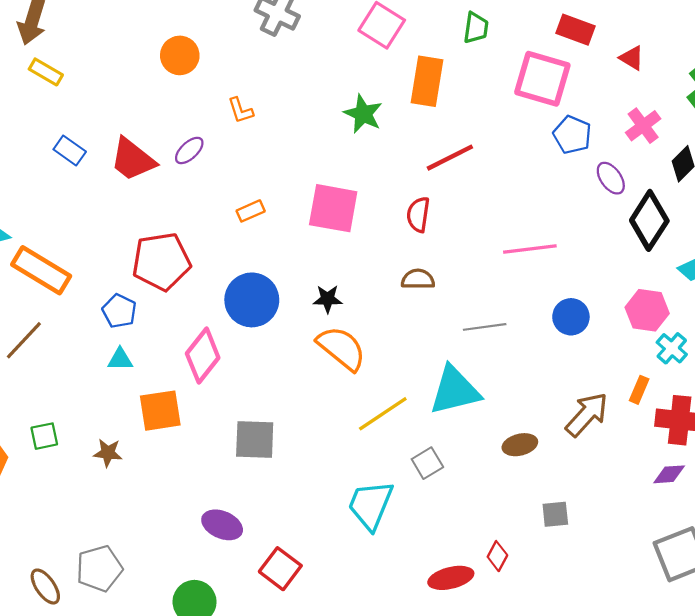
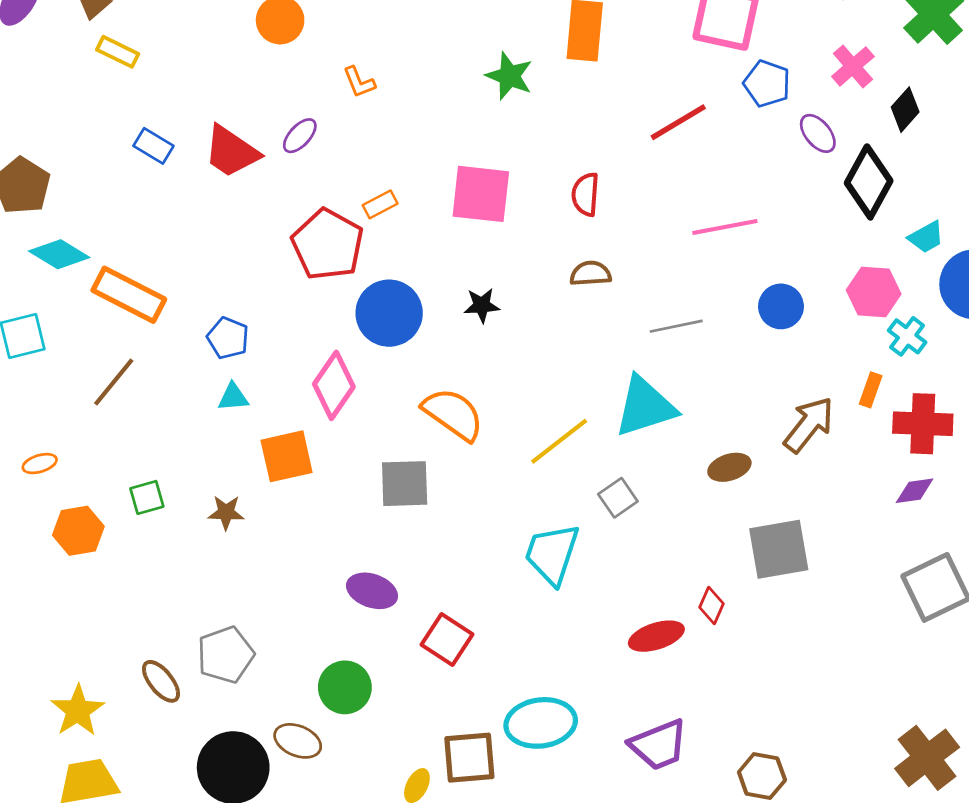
red line: (450, 158) -> (678, 122), moved
red pentagon: (161, 261) -> (328, 244), moved, turned -30
orange semicircle: (342, 348) -> (453, 414), moved
gray square: (555, 514) -> (779, 549), size x1.8

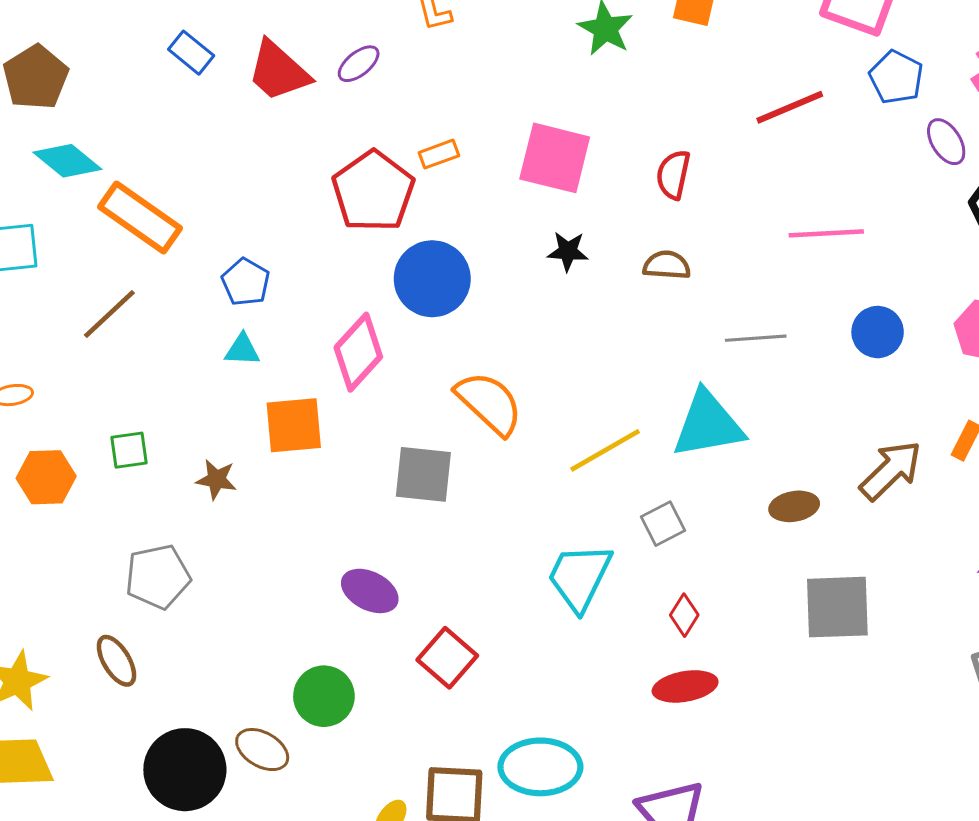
black star: (482, 305) -> (568, 251), moved
red diamond: (712, 605) -> (684, 615), moved
gray pentagon: (226, 655) -> (158, 577), moved

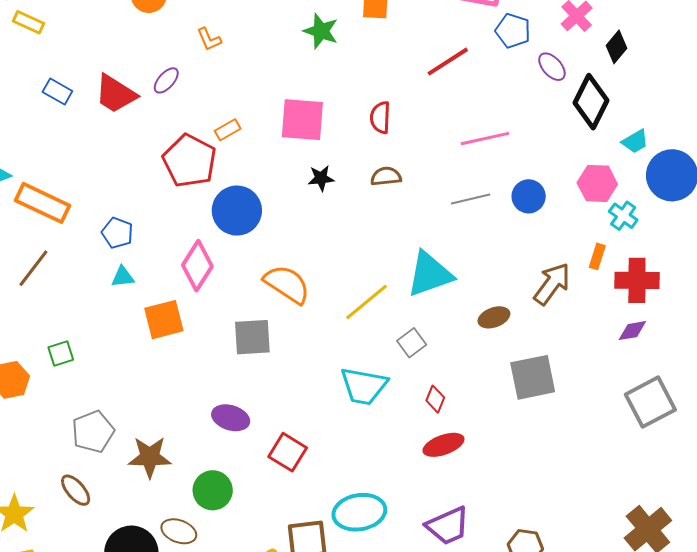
gray line: (756, 338) -> (471, 199), moved
brown star: (216, 479) -> (150, 457), moved, size x1.6
cyan trapezoid: (579, 577) -> (364, 386), turned -96

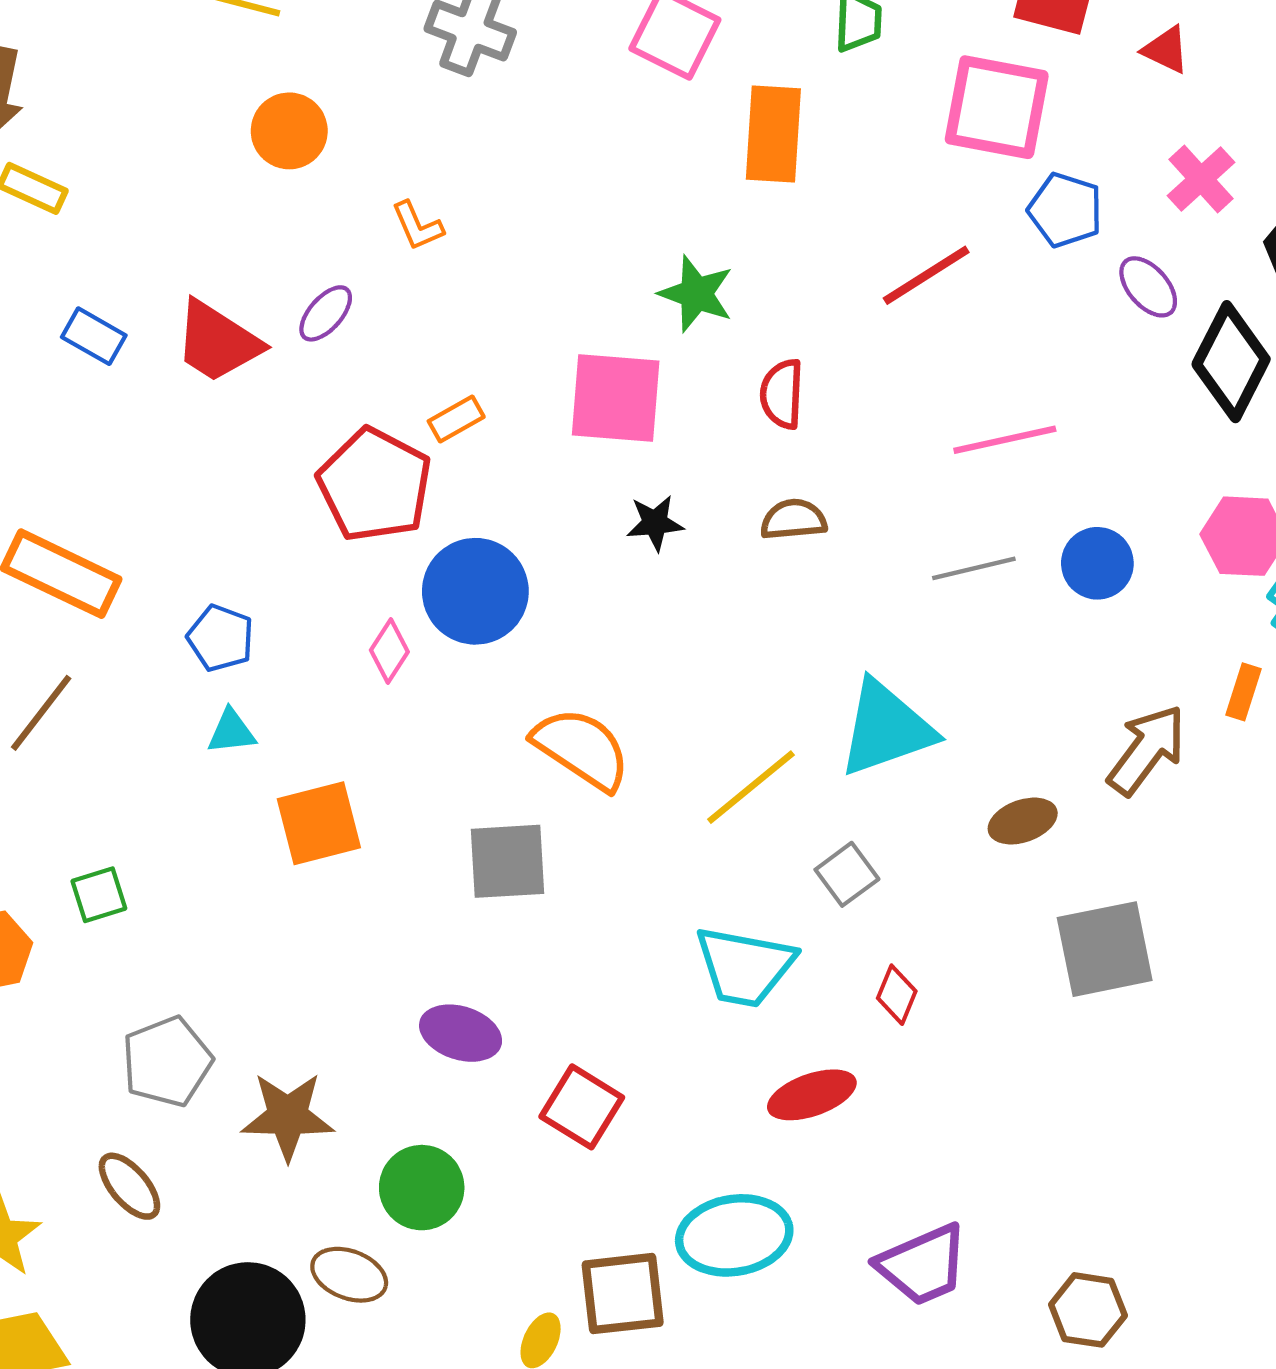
green star: (321, 31) -> (696, 294), moved
pink diamond: (197, 266) -> (389, 651), moved, size x0.6
red ellipse: (443, 445) -> (812, 1095), moved

